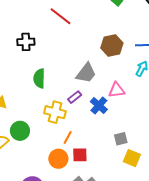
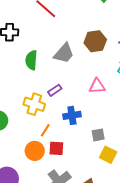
gray trapezoid: (86, 73) -> (64, 53), moved
green semicircle: (39, 78) -> (31, 60), moved
blue cross: (99, 105) -> (72, 115), moved, turned 36

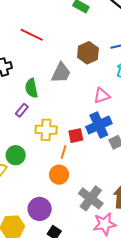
purple rectangle: (55, 90) -> (22, 110), moved
blue cross: (72, 115) -> (99, 125), moved, size x1.4
red square: (56, 148) -> (76, 136), moved

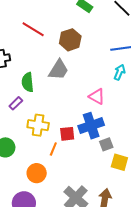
brown hexagon: (88, 53) -> (70, 40), moved
pink triangle: (102, 96) -> (97, 96), turned 42
orange circle: (59, 175) -> (37, 173), moved

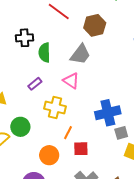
green semicircle: (28, 82) -> (44, 52), moved
pink triangle: (97, 96) -> (71, 81), moved
red square: (67, 134) -> (81, 149), moved

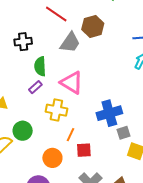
green semicircle: (44, 52) -> (40, 66), moved
gray trapezoid: (80, 54) -> (70, 43), moved
pink triangle: (71, 81) -> (72, 83), size x1.4

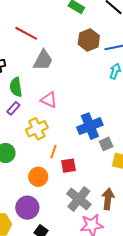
brown hexagon: (93, 26) -> (89, 40), moved
pink triangle: (72, 83) -> (49, 100), size x0.7
yellow cross: (56, 110) -> (37, 129), turned -30

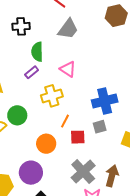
gray square: (106, 144) -> (100, 127), moved

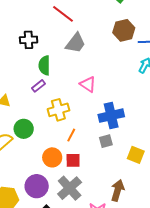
pink triangle: (68, 69) -> (88, 84), moved
red square: (78, 137) -> (73, 160), moved
gray cross: (83, 172) -> (70, 188), moved

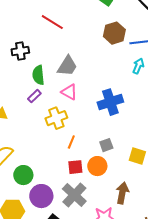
gray trapezoid: (75, 43) -> (67, 66), moved
pink triangle: (88, 84) -> (69, 92), moved
blue cross: (111, 116) -> (110, 102), moved
green circle: (24, 129) -> (23, 175), moved
orange circle: (52, 157) -> (97, 166), moved

